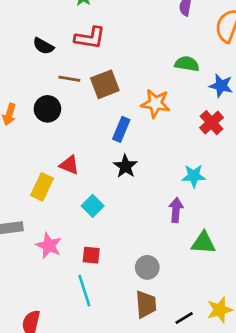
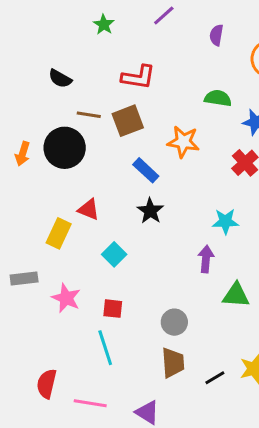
red L-shape: (90, 38) -> (138, 77), moved
black circle: (47, 109) -> (65, 148), size x1.4
blue rectangle: (121, 129) -> (146, 170), turned -70

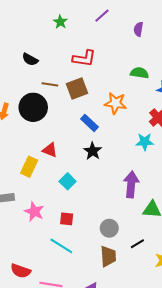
cyan star: (225, 221) -> (145, 142), moved
purple arrow: (206, 259) -> (131, 184), size x1.4
cyan line: (105, 348) -> (61, 246), turned -40
black line: (215, 378) -> (137, 244), moved
red semicircle: (47, 384) -> (21, 271), turned -84

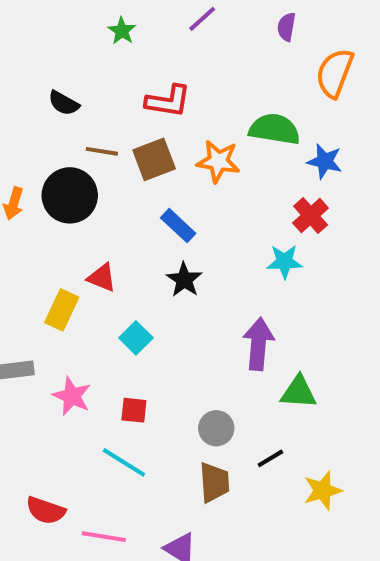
purple semicircle: (138, 29) -> (286, 27), moved
green semicircle: (139, 73) -> (274, 129), size x1.4
orange star: (116, 103) -> (218, 161), moved

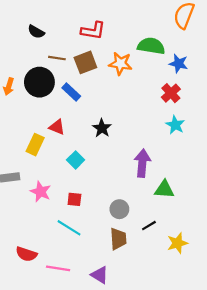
blue rectangle: (178, 226) -> (71, 92), moved
cyan star: (284, 262) -> (175, 125), moved, turned 30

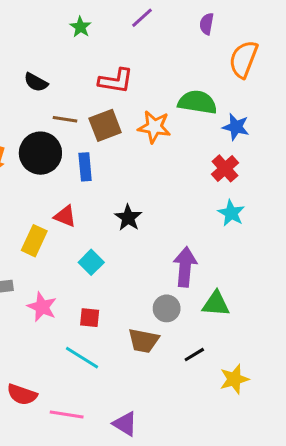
blue rectangle: (71, 92) -> (85, 167), turned 42
gray circle: (119, 209) -> (167, 308), moved
brown trapezoid: (118, 239) -> (144, 341), moved, turned 105

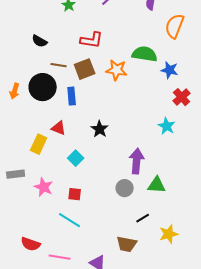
red cross: (225, 168) -> (182, 97), moved
brown trapezoid: (144, 341) -> (127, 244), moved

